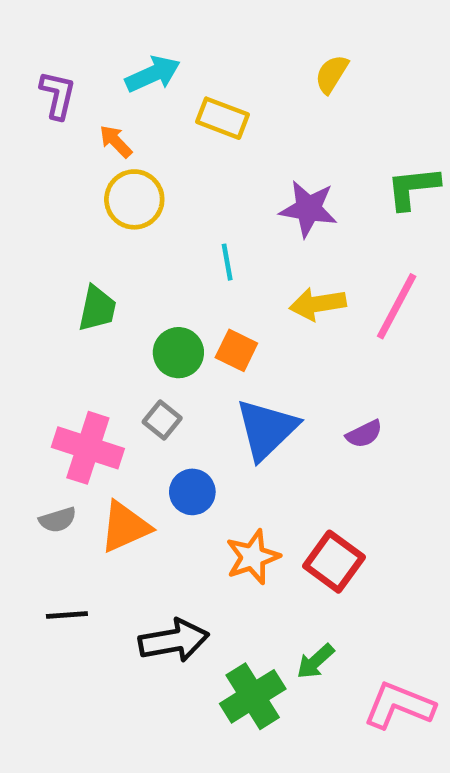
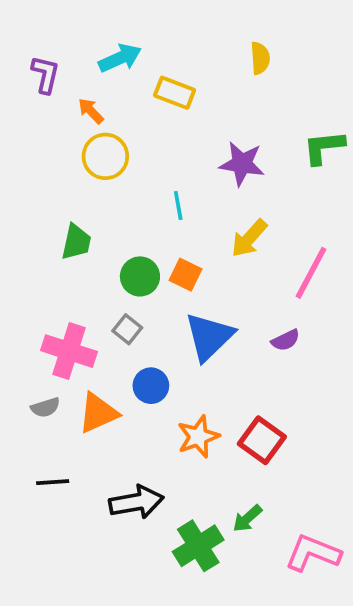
yellow semicircle: (332, 74) -> (260, 58), turned 144
yellow arrow: (318, 304) -> (249, 238), turned -39
pink line: (397, 306) -> (311, 273), moved

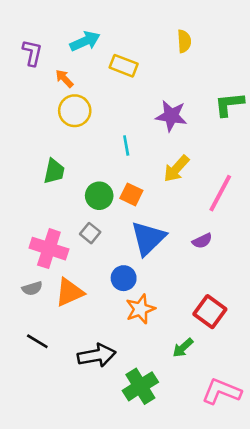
blue circle: (151, 386) -> (124, 278), moved
red square: (262, 440) -> (210, 312), moved
black line: (53, 482) -> (37, 341), turned 35
green arrow: (247, 518) -> (183, 348), moved

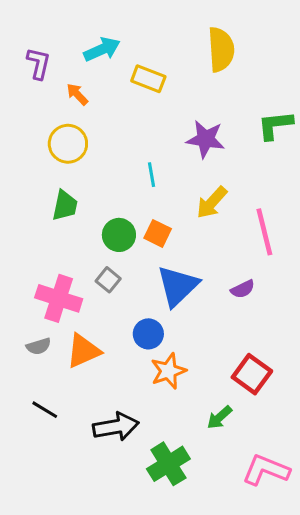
yellow semicircle: (184, 41) -> (221, 49), size x1.6
yellow circle: (75, 111) -> (68, 144), moved
pink line: (220, 193) -> (264, 232), turned -42

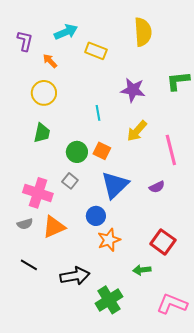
green arrow: (219, 417) -> (142, 270), turned 36

